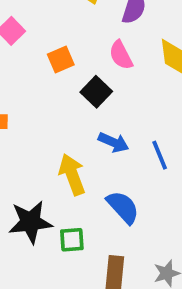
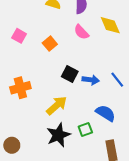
black square: (96, 92) -> (70, 74), moved
yellow arrow: (72, 175) -> (57, 105), moved, turned 85
green square: (72, 240) -> (85, 129), moved

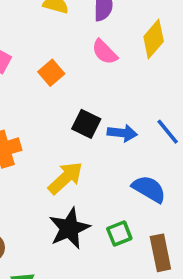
yellow diamond: (110, 25) -> (154, 39), turned 65
green square: (85, 129) -> (119, 234), moved

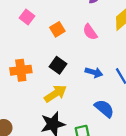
pink semicircle: (105, 52) -> (90, 32), moved
black square: (86, 124) -> (58, 65), moved

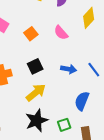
black square: (58, 65) -> (35, 66), turned 35
blue semicircle: (104, 108) -> (82, 101), turned -102

